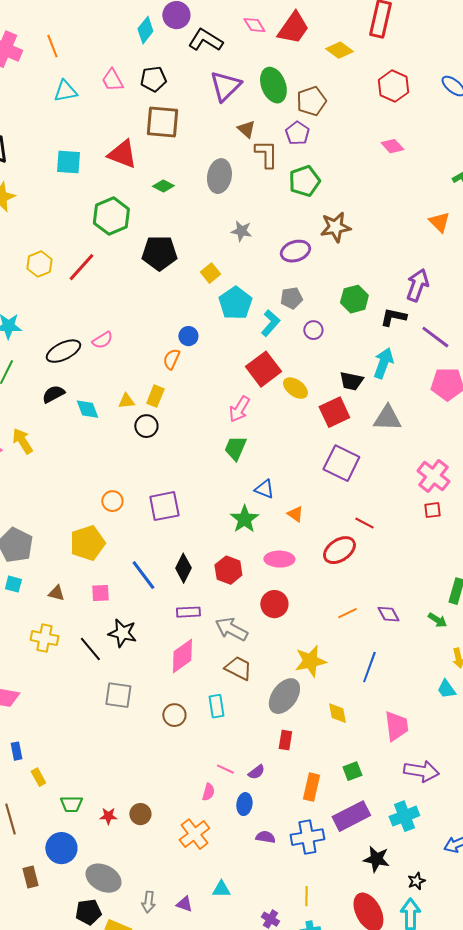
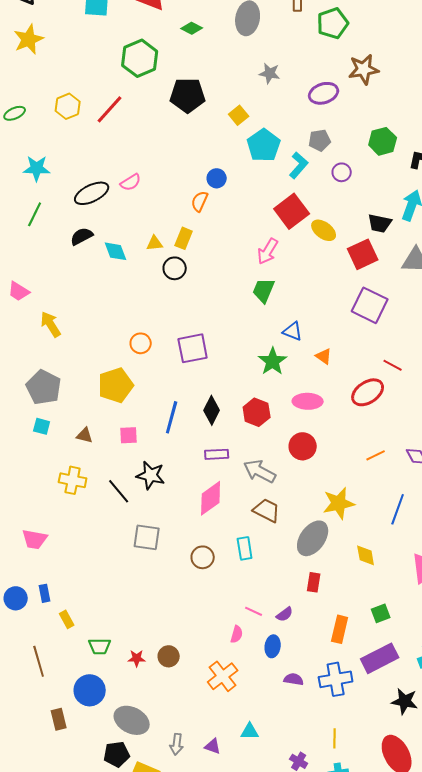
yellow arrow: (22, 441) -> (51, 324), moved
blue line: (143, 575) -> (172, 417), turned 52

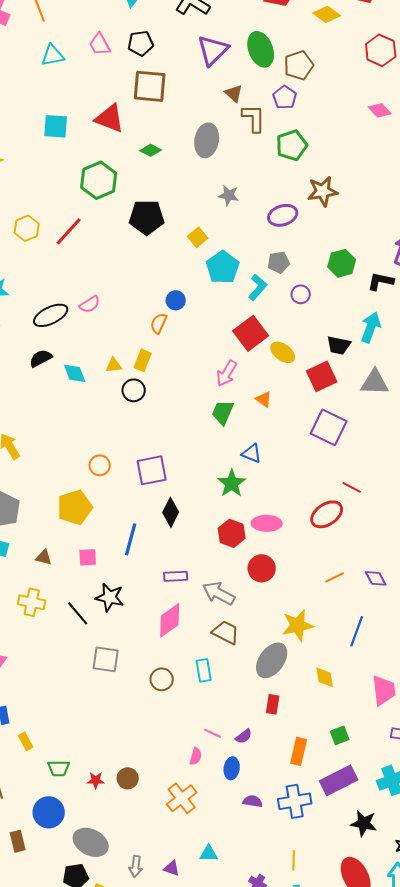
orange triangle: (324, 356) -> (264, 399), moved
black diamond: (212, 410) -> (171, 512), moved
red hexagon: (257, 412) -> (232, 533), moved

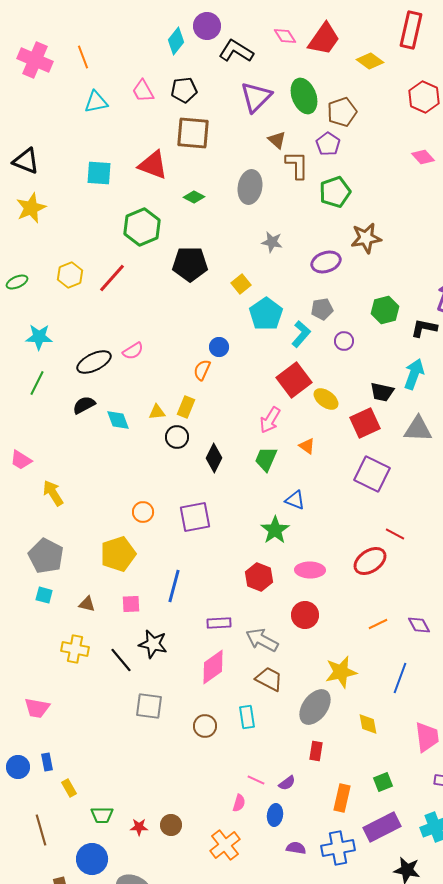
black diamond: (171, 512) -> (214, 458), moved
red hexagon: (232, 533) -> (259, 577), moved

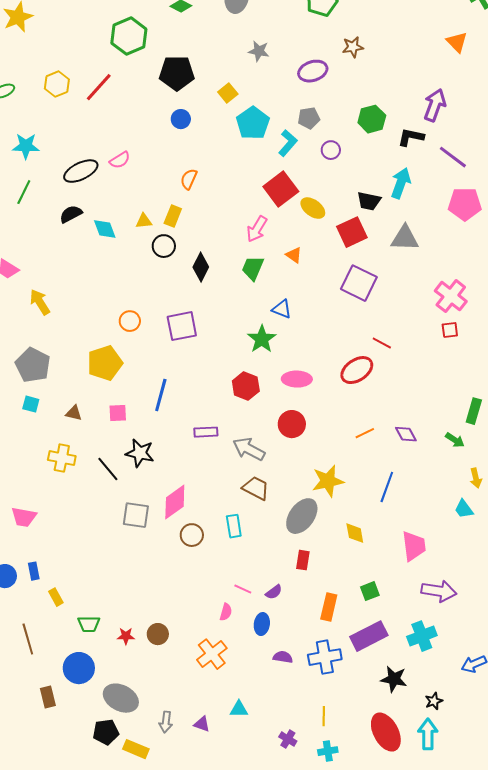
brown star: (366, 238) -> (353, 47), size x0.7
blue circle: (219, 347) -> (181, 119), moved
pink diamond: (213, 667) -> (175, 502), moved

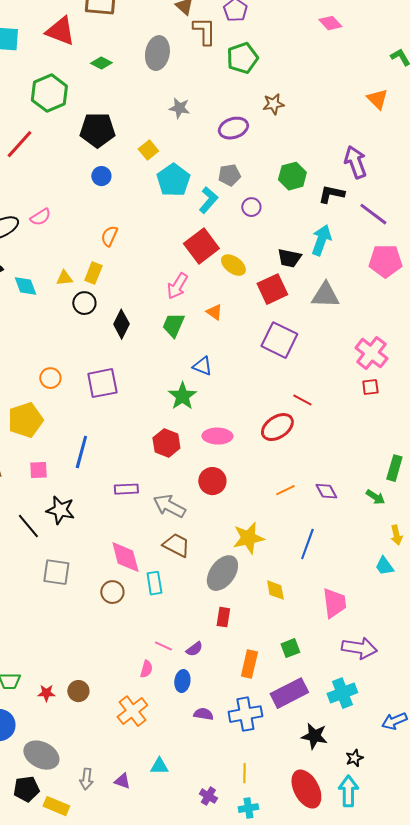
purple arrow: (435, 105) -> (355, 162), turned -40
pink diamond: (175, 502) -> (125, 557), moved, turned -69

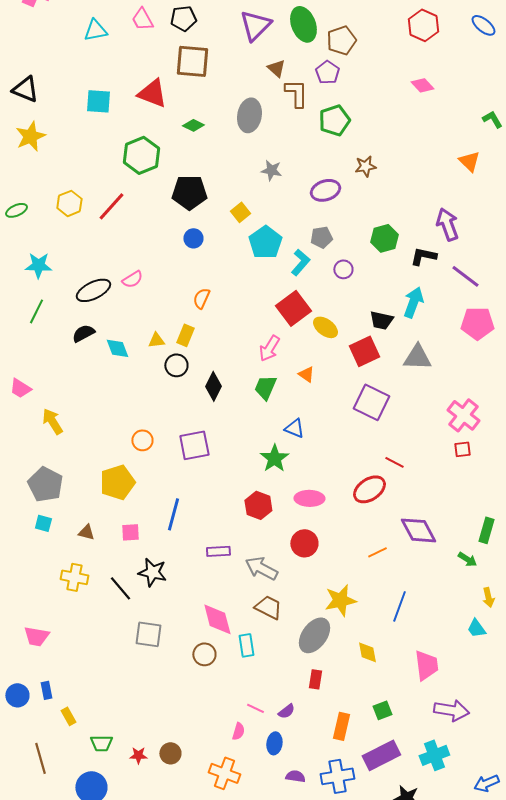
purple diamond: (326, 491) -> (418, 530), moved, size x1.6
orange cross: (132, 711) -> (224, 773), turned -32

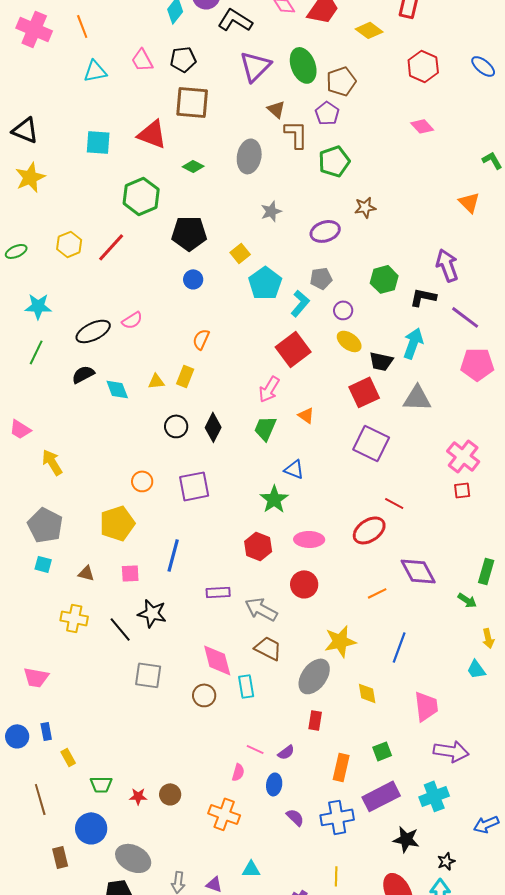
gray star: (271, 170) -> (271, 211), turned -30
yellow ellipse: (325, 327) -> (349, 341), moved
black circle: (176, 365) -> (176, 426), moved
purple semicircle: (295, 776) -> (295, 817), turned 36

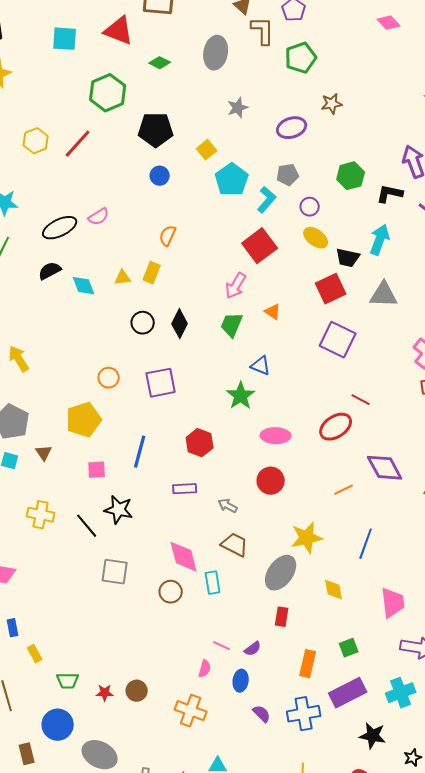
red hexagon: (258, 546) -> (200, 443), moved
brown triangle: (86, 573) -> (44, 453), moved, turned 42
gray arrow: (261, 609) -> (228, 506), size x0.6

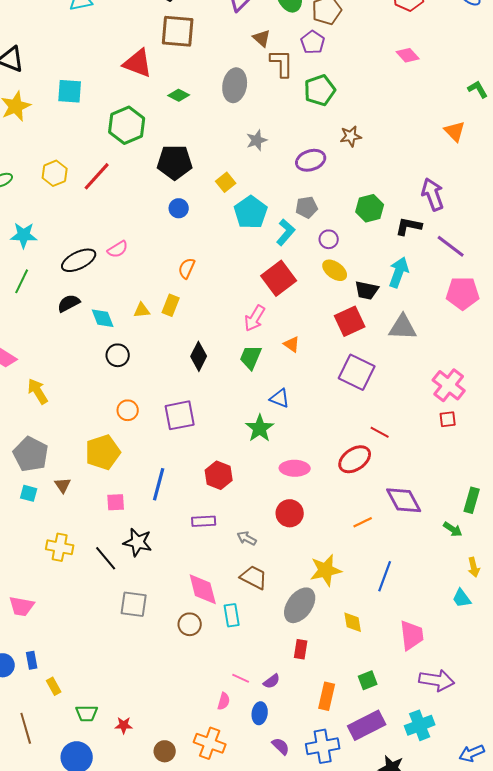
cyan square: (65, 39) -> (70, 91), moved
black circle: (143, 323) -> (118, 355), moved
brown circle: (137, 691) -> (165, 751), moved

